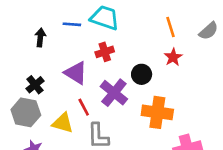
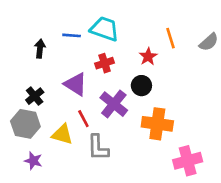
red star: (173, 57) -> (148, 57), moved

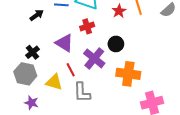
black arrow: (40, 49) -> (37, 15), turned 48
red star: (148, 57) -> (119, 11), moved

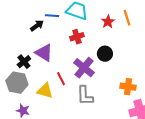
black arrow: (37, 15) -> (37, 26), moved
purple triangle: (64, 43) -> (44, 53), moved
orange cross: (128, 74) -> (128, 87), moved, size x0.7
gray L-shape: (82, 92) -> (85, 96), moved

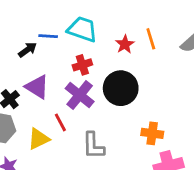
black circle: (105, 54) -> (121, 88), size x1.6
purple cross: (84, 68) -> (80, 95), moved
yellow triangle: (45, 91) -> (39, 139), turned -42

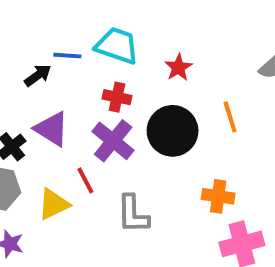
orange line: (151, 39) -> (230, 117), moved
red cross: (82, 65) -> (117, 97), turned 30

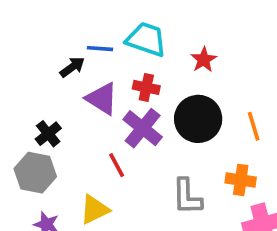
orange line: (230, 117) -> (254, 126), moved
purple triangle: (52, 129) -> (102, 99), moved
yellow triangle: (54, 204) -> (94, 210), moved
gray L-shape: (133, 214) -> (187, 197), moved

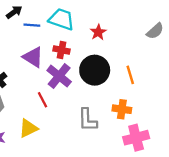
black arrow: (72, 67) -> (14, 12), moved

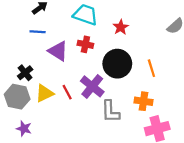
blue line: (32, 25) -> (38, 32), moved
purple cross: (59, 76) -> (92, 86), moved
yellow triangle: (28, 128) -> (44, 93), moved

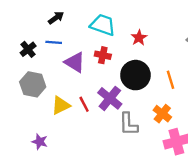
black cross: (25, 73) -> (28, 49), moved
gray hexagon: (17, 97) -> (33, 84), moved
orange cross: (143, 101) -> (162, 114), turned 30

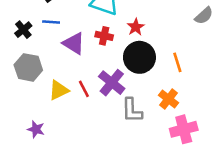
red star: (139, 38) -> (136, 27), moved

